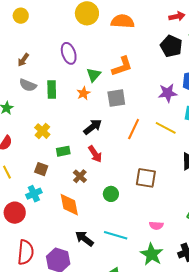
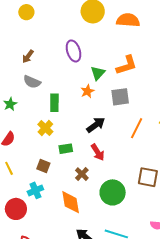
green rectangle: (52, 89) -> (54, 103), moved
green circle: (111, 194) -> (113, 192), size x1.6

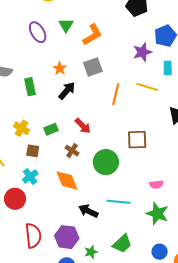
green triangle: (98, 73) -> (66, 25), moved
black arrow: (96, 125) -> (67, 91), moved
yellow cross: (45, 128) -> (22, 128), moved

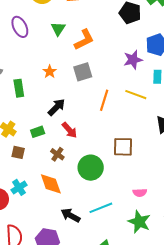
purple ellipse: (38, 32) -> (20, 27), moved
black arrow: (67, 91) -> (57, 107), moved
cyan cross: (30, 177) -> (19, 187), moved
cyan line: (118, 202) -> (101, 208), turned -30

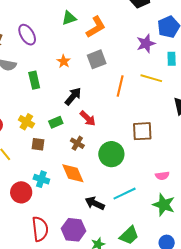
purple ellipse: (20, 27) -> (27, 35), moved
green triangle: (58, 29) -> (69, 18), turned 42
cyan cross: (19, 187) -> (41, 179), turned -35

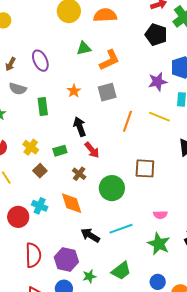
black arrow: (73, 96) -> (80, 127), turned -66
brown square: (38, 144) -> (40, 171), turned 32

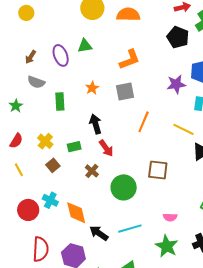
green triangle: (84, 48) -> (85, 46), moved
yellow line: (159, 117) -> (183, 129), moved
orange diamond: (72, 203) -> (76, 213), moved

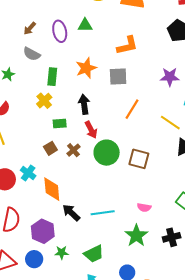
orange star: (92, 88) -> (86, 68), size x1.5
yellow cross: (45, 141) -> (44, 101), moved
brown square: (53, 165) -> (50, 148), moved
green circle: (124, 187) -> (107, 153), moved

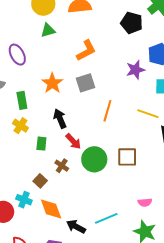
green triangle: (85, 25) -> (48, 30), moved
green rectangle: (60, 124) -> (41, 144), turned -64
brown square: (50, 148) -> (40, 181), moved

